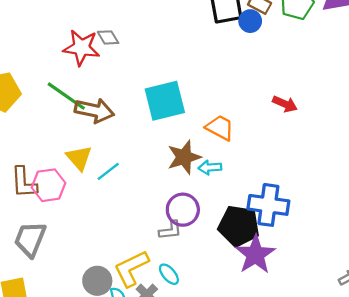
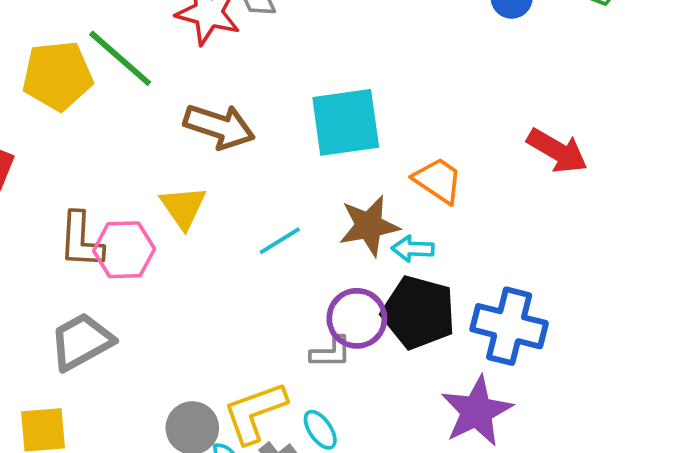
green line: (66, 96) -> (120, 58), moved
red arrow: (285, 104) -> (557, 151), size x1.4
cyan line: (108, 171) -> (280, 241), moved
black pentagon: (239, 226) -> (419, 312), moved
gray trapezoid: (30, 239) -> (81, 342), turned 33

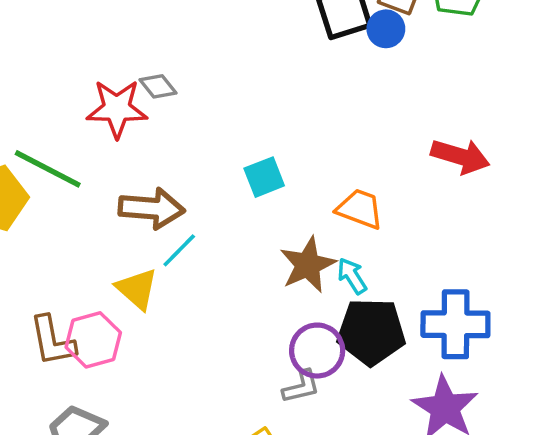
cyan square: (346, 122) -> (264, 177), size x0.6
cyan line: (280, 241) -> (179, 250), moved
cyan arrow: (413, 249) -> (352, 276), turned 69

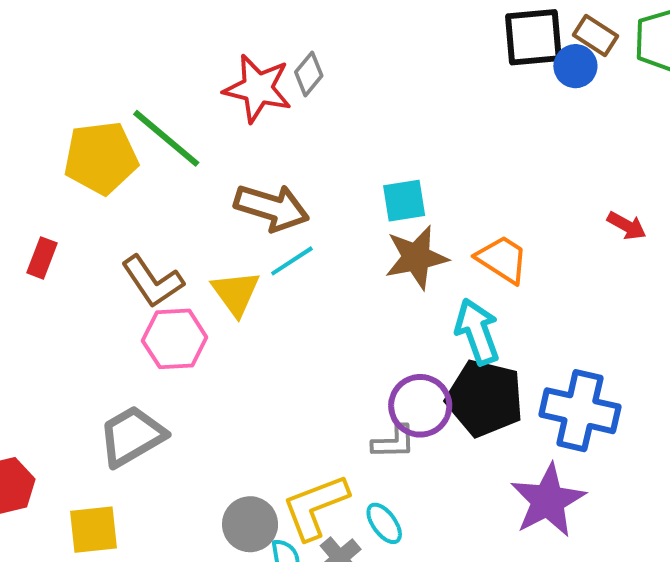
gray diamond: (158, 86) -> (309, 74), turned 66
red arrow: (460, 156) -> (627, 226), size x0.6
brown star: (308, 265) -> (416, 257), moved
cyan arrow: (352, 276) -> (477, 332), size x1.5
brown L-shape: (52, 341) -> (152, 281), moved, turned -36

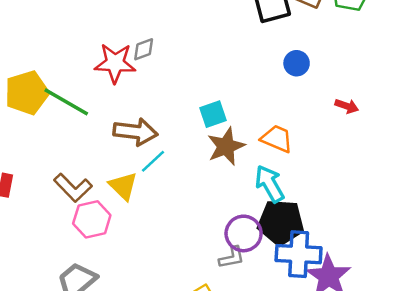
blue circle: (575, 66) -> (297, 63), moved
gray diamond: (309, 74) -> (144, 49), turned 40
yellow pentagon: (101, 158) -> (27, 93), moved
blue cross: (580, 411) -> (299, 254), moved

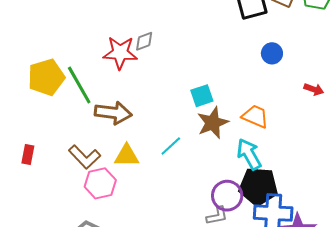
green line: (66, 102) -> (79, 85), turned 30
brown arrow: (136, 132) -> (113, 113), moved
cyan line: (153, 161) -> (171, 146), moved
yellow triangle: (123, 186) -> (127, 156), turned -44

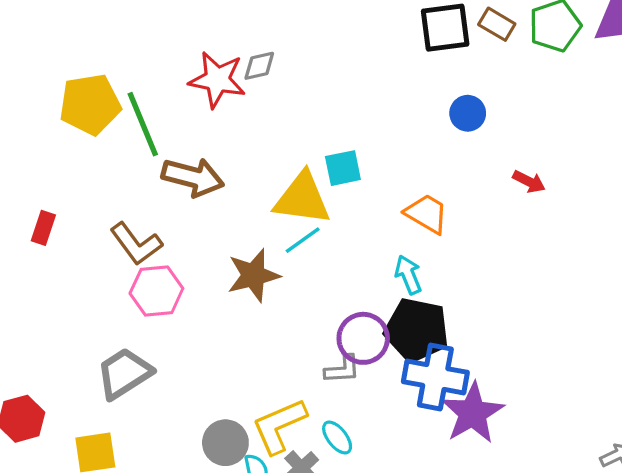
brown star: (213, 123) -> (253, 275), moved
cyan line: (171, 146) -> (303, 240), moved
cyan arrow: (249, 154) -> (408, 275), size x0.7
yellow triangle: (127, 156) -> (302, 199), moved, size x1.4

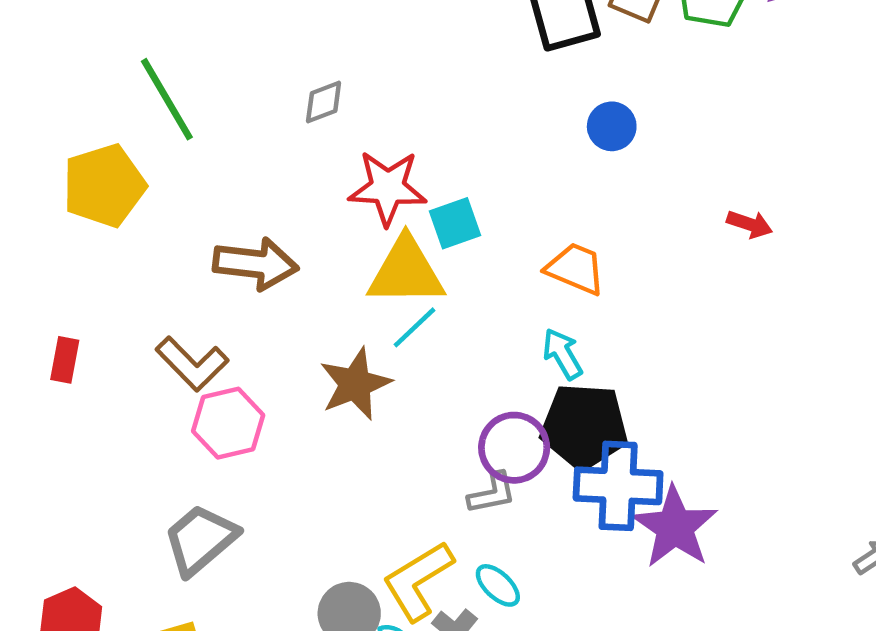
red star: (217, 80) -> (388, 188), moved
green line: (143, 124) -> (167, 99), moved
red arrow: (529, 182) -> (750, 224), moved

